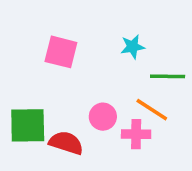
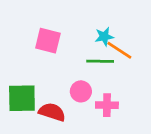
green line: (168, 76) -> (100, 61), moved
orange line: (152, 110) -> (119, 50), moved

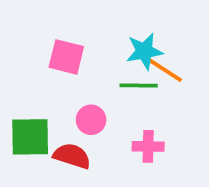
cyan star: (104, 37) -> (144, 51), size x1.4
pink circle: (81, 91) -> (91, 120), moved

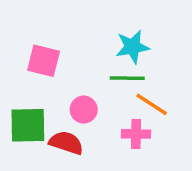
pink square: (66, 57) -> (44, 61), moved
orange line: (165, 70) -> (152, 104), moved

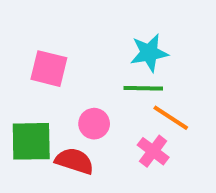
pink cross: (136, 134) -> (153, 151), turned 36

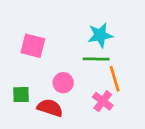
orange line: (171, 118) -> (115, 79), turned 40
green square: (31, 141) -> (21, 95), size x0.6

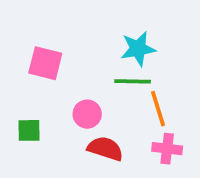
pink cross: (103, 101) -> (167, 149), moved, turned -30
red semicircle: (50, 108) -> (105, 149), moved

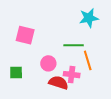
cyan star: (138, 49) -> (89, 18), moved
pink cross: (167, 149) -> (72, 75), moved

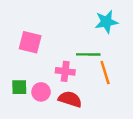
pink circle: (48, 63) -> (41, 92), moved
pink cross: (72, 75) -> (65, 71), moved

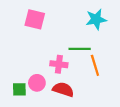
pink square: (30, 42) -> (35, 19), moved
green square: (19, 87) -> (19, 89), moved

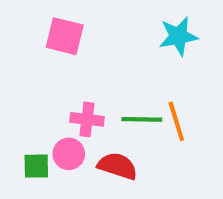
green line: (80, 49) -> (142, 119), moved
pink cross: (59, 64) -> (87, 119), moved

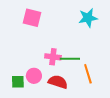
pink cross: (87, 119) -> (53, 57), moved
orange line: (176, 121) -> (88, 74), moved

